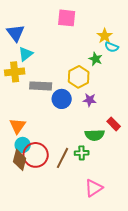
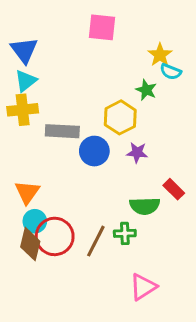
cyan triangle: (26, 54) -> (26, 81), moved

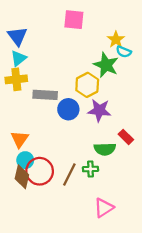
green star: (146, 90) -> (106, 65), size x1.6
purple star: (137, 153) -> (99, 110), size x1.5

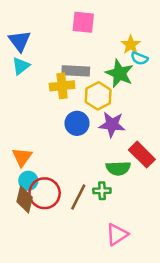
yellow cross: (16, 79) -> (62, 86), moved
gray rectangle: (45, 95) -> (76, 71), moved
red rectangle: (126, 137) -> (142, 155), size x1.5

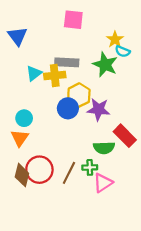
cyan triangle: (21, 66) -> (34, 73), moved
yellow hexagon: (98, 96) -> (79, 95), moved
cyan circle: (28, 181) -> (24, 118), moved
pink triangle: (117, 234) -> (103, 183), moved

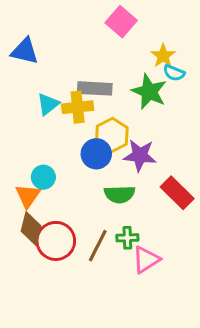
pink square: (73, 20) -> (121, 22), moved, turned 35
blue triangle: (18, 36) -> (25, 51), turned -40
cyan circle: (24, 118) -> (43, 177), moved
green semicircle: (104, 148) -> (120, 194), moved
brown diamond: (22, 175) -> (31, 228), moved

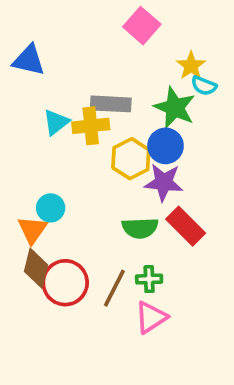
blue circle: (96, 154) -> (166, 146), moved
red rectangle: (177, 193) -> (186, 226), moved
pink triangle: (146, 260) -> (151, 317), moved

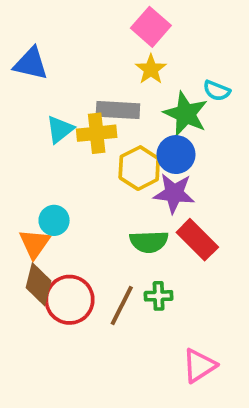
yellow star: (191, 66) -> (151, 69), moved
pink triangle: (151, 317) -> (199, 366), moved

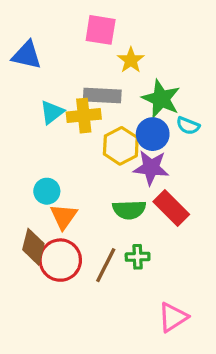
pink square: (151, 27) -> (101, 30), moved, turned -32
cyan semicircle: (217, 91) -> (188, 126), moved
orange triangle: (35, 244) -> (64, 216), moved

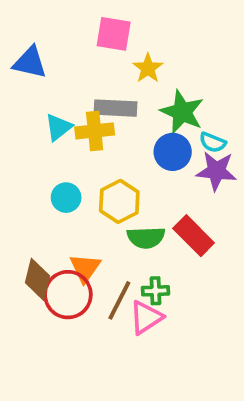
yellow hexagon: (121, 146) -> (119, 201), moved
purple star: (151, 168) -> (216, 171), moved
cyan circle: (47, 191) -> (66, 198), moved
orange triangle: (64, 216) -> (85, 268), moved
pink triangle: (173, 317) -> (146, 317), moved

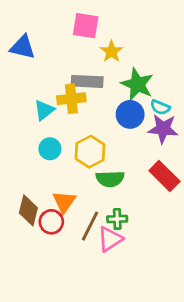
cyan triangle: (58, 127) -> (44, 110), moved
red rectangle: (194, 236) -> (164, 176), moved
red circle: (68, 295) -> (51, 222), size x0.7

